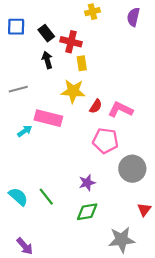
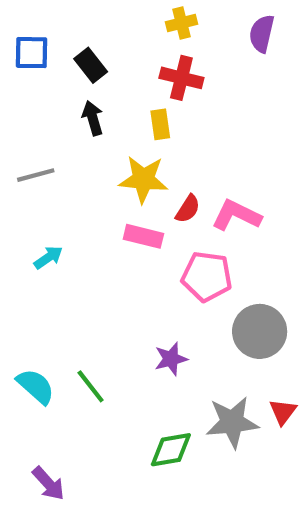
red cross: (71, 42) -> (181, 78), moved
pink rectangle: (48, 118) -> (143, 236), moved, size x0.7
green diamond: (87, 212) -> (171, 450), moved
gray star: (122, 240) -> (232, 422), moved

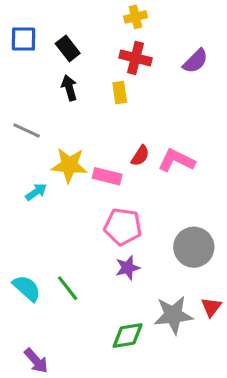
purple semicircle: (262, 34) -> (195, 61), moved, turned -148
gray line: (36, 175) -> (27, 130), turned 40
yellow star: (143, 179) -> (69, 165), moved
pink pentagon: (207, 276) -> (123, 227), moved

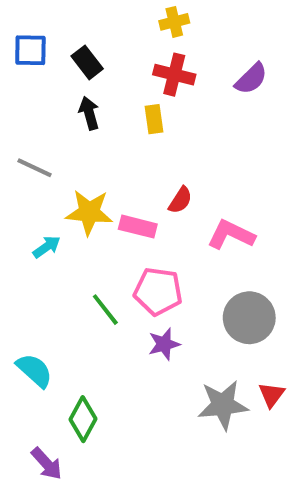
pink L-shape: (176, 160) -> (231, 235), moved
green line: (68, 288) -> (105, 310), moved
green diamond: (128, 335) -> (83, 419), moved, turned -52

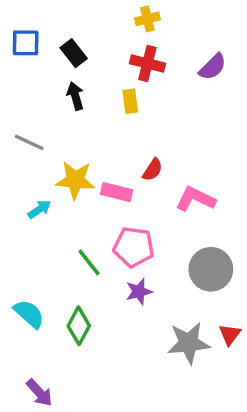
green diamond: (83, 419) -> (79, 326), moved

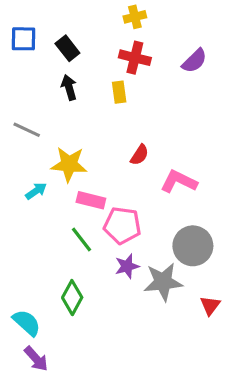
pink rectangle: (117, 192) -> (91, 200), moved
cyan semicircle: (29, 314) -> (27, 323), moved
gray star: (189, 343) -> (163, 282), moved

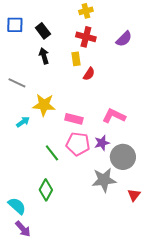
red semicircle: (140, 155) -> (89, 74), moved
pink rectangle: (91, 200) -> (74, 119), moved
purple star: (127, 266) -> (102, 143), moved

